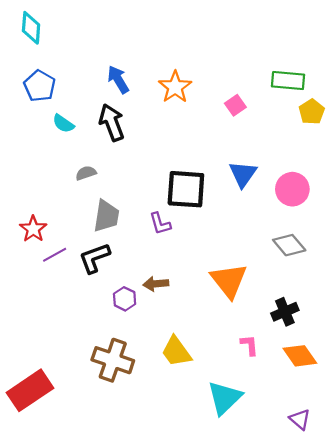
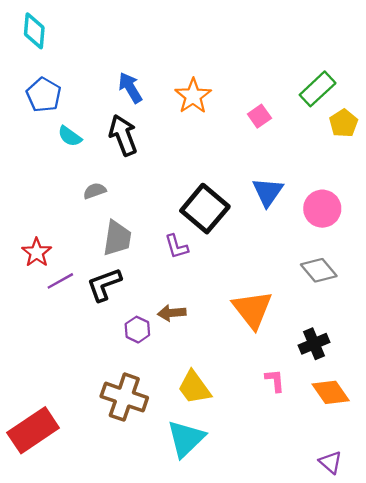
green rectangle: (288, 81) -> (318, 89), turned -48
black square: (186, 189) -> (205, 209), turned 36
cyan triangle: (225, 398) -> (186, 439), moved

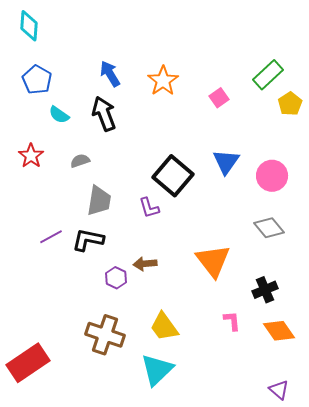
red star: (37, 252) -> (31, 156), moved
black L-shape: (104, 284) -> (88, 240), turned 32

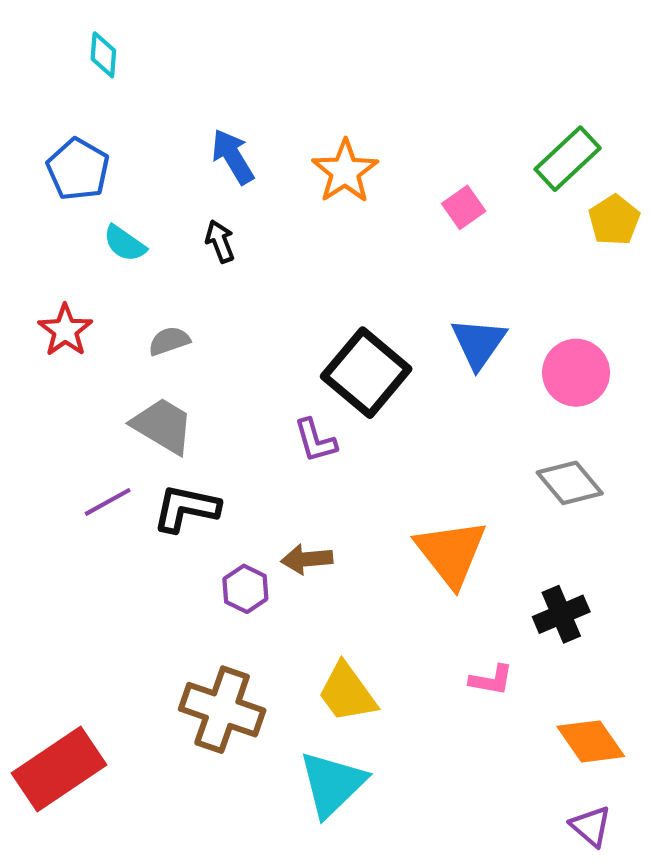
cyan diamond: (29, 26) -> (103, 55), moved, size x0.7
black arrow: (104, 114) -> (220, 241), size x0.6
gray trapezoid: (99, 201) -> (163, 426), moved, turned -68
pink L-shape: (232, 321) -> (491, 680), turned 105
orange diamond: (279, 331) -> (591, 741), moved

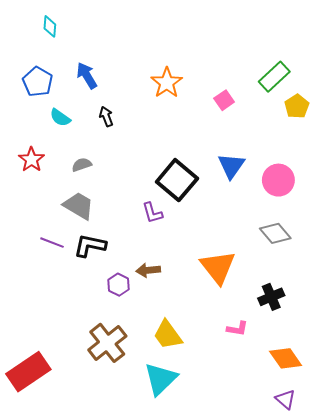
blue arrow: (233, 157) -> (87, 76), moved
purple line: (108, 502) -> (52, 243), turned 50
brown cross: (222, 710) -> (107, 343), turned 33

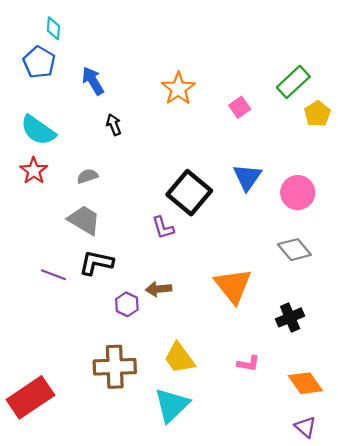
blue pentagon: (38, 82) -> (39, 62), moved
cyan semicircle: (60, 118) -> (38, 130), moved, size x1.6
purple line: (52, 243) -> (53, 275), moved
pink L-shape: (237, 329) -> (248, 363), moved
brown cross: (107, 343) -> (115, 367), turned 36

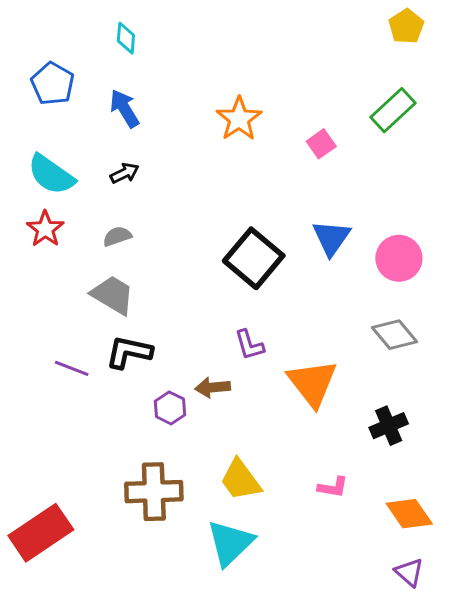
cyan diamond: (53, 28) -> (126, 38), moved
yellow pentagon: (317, 114) -> (406, 26), moved
black arrow: (114, 125) -> (125, 173), moved, turned 85
purple L-shape: (163, 228) -> (249, 345), moved

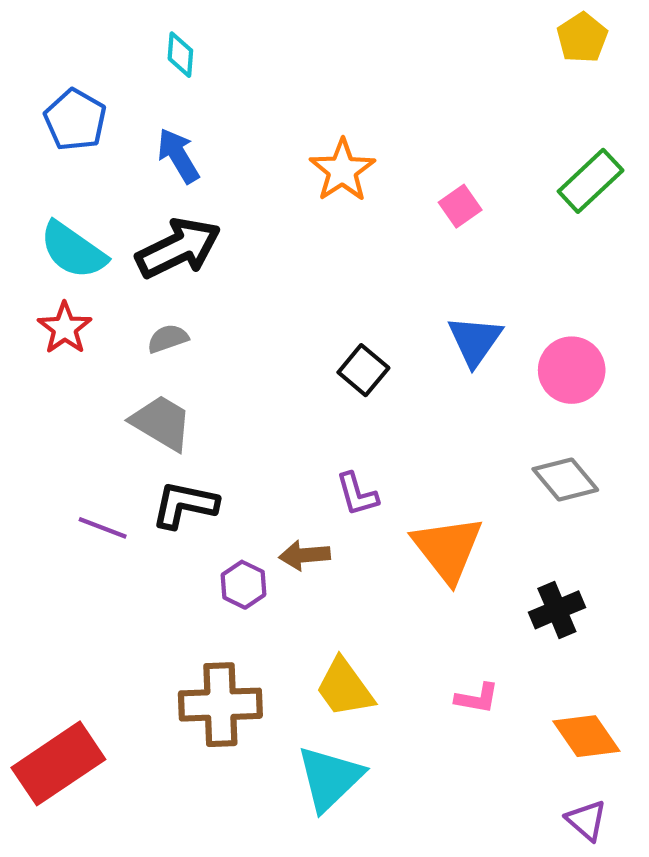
green rectangle: (393, 110) -> (591, 181), moved
black arrow: (125, 173) -> (178, 248), size x2.0
black square: (254, 258) -> (363, 370), size x0.6

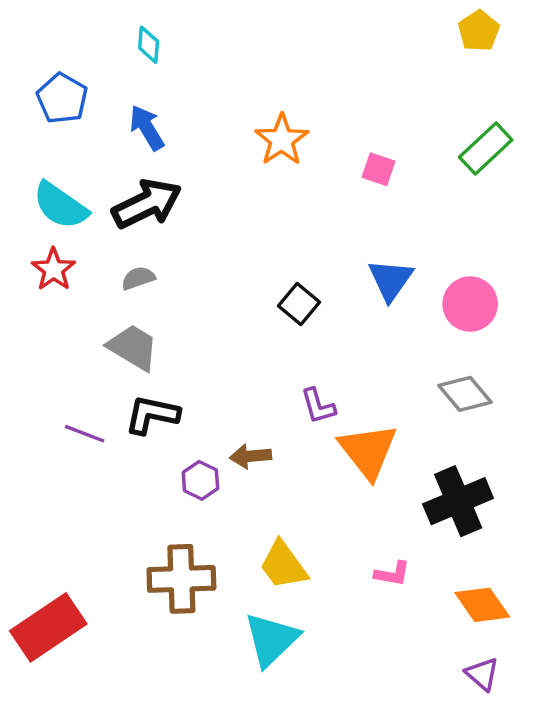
pink square: (460, 206) -> (379, 169), turned -36
purple L-shape: (357, 494) -> (318, 406), moved
black cross: (557, 610) -> (458, 501), size x1.5

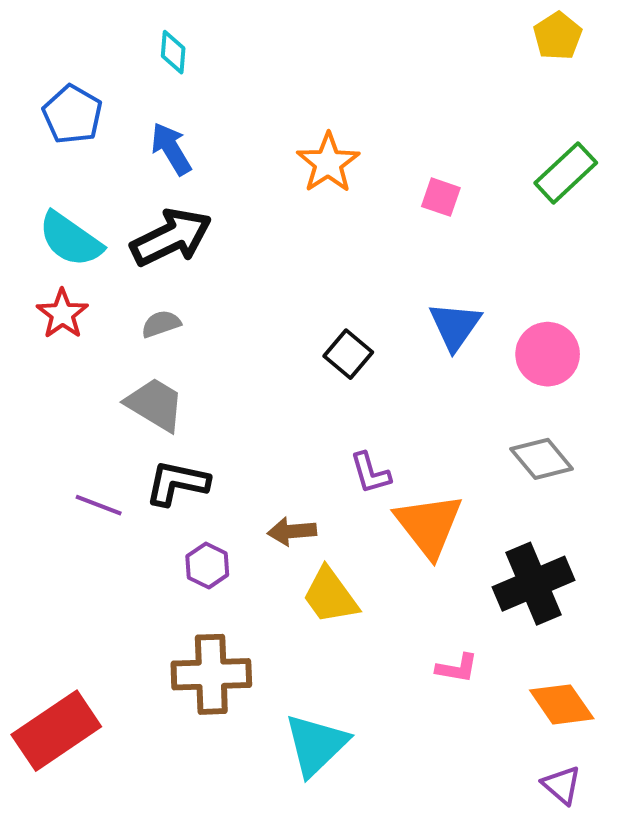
purple hexagon: (200, 480) -> (207, 566), moved
yellow trapezoid: (283, 565) -> (330, 596), moved

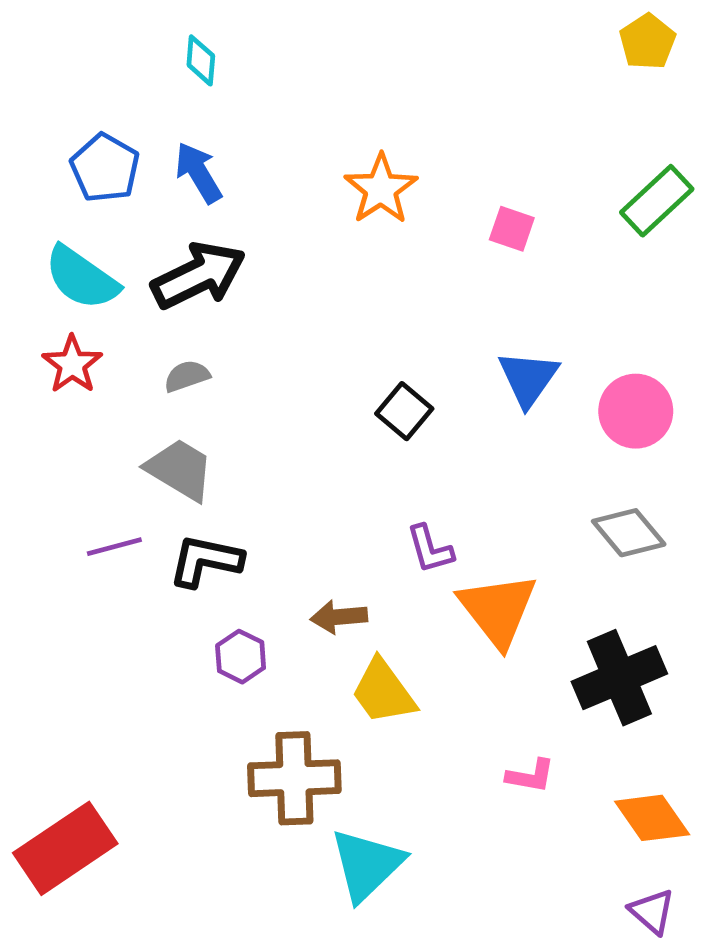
blue pentagon: (72, 115) -> (105, 168), moved
purple line: (99, 505) -> (114, 547), moved, turned -36
brown cross: (211, 674) -> (294, 778), moved

